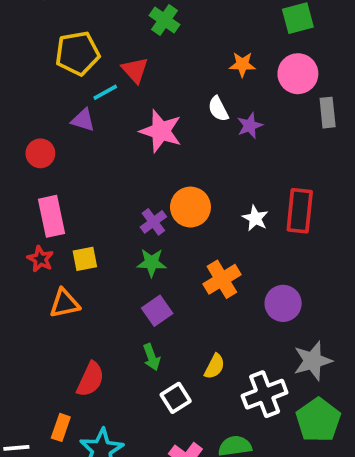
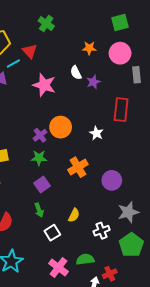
red rectangle: (300, 211) -> (121, 110), moved
white cross: (265, 394) -> (102, 231), size x0.7

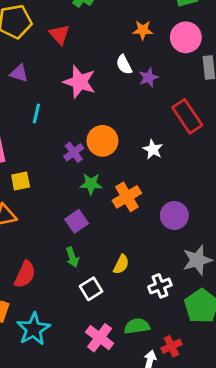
cyan line: (13, 63) -> (36, 113), moved, turned -48
red rectangle: (121, 110) -> (187, 116), turned -40
green star: (39, 158) -> (91, 184), moved

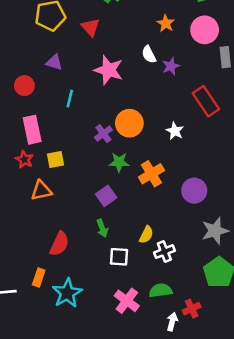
orange star: (143, 30) -> (166, 23), turned 30
white cross: (160, 286) -> (164, 252), moved
white square: (91, 289) -> (119, 257), turned 36

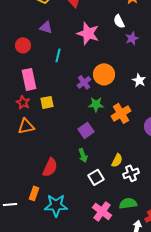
purple star: (171, 66) -> (132, 38), moved
orange triangle: (41, 191) -> (26, 126), moved
white square: (119, 257) -> (96, 177), turned -35
cyan star: (67, 293) -> (56, 205), turned 30

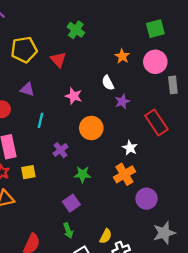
pink star: (88, 33) -> (74, 96), size x0.7
orange circle: (104, 74) -> (91, 128), moved
purple cross: (84, 82) -> (60, 150), moved
orange cross: (121, 113) -> (124, 174), moved

